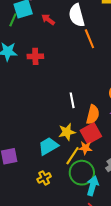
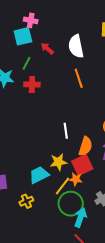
green line: (13, 20) -> (26, 63), moved
orange line: (89, 39) -> (79, 78), moved
yellow cross: (44, 178) -> (26, 201), moved

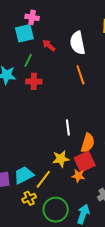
cyan trapezoid: (39, 175) -> (24, 175), moved
yellow line: (62, 186) -> (43, 179), moved
green circle: (71, 204) -> (56, 210), moved

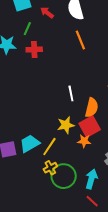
yellow cross: (29, 198) -> (50, 168), moved

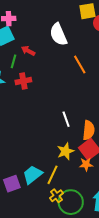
red arrow: (47, 13) -> (28, 51), moved
orange line: (80, 40) -> (80, 65), moved

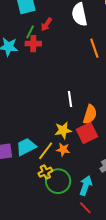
red arrow: (28, 51) -> (46, 24), turned -96
red cross: (23, 81) -> (33, 44), moved
orange star: (86, 164) -> (63, 150), moved

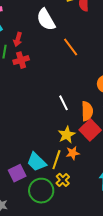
red cross: (33, 44) -> (21, 60), moved
cyan trapezoid: (26, 147) -> (37, 162), turned -90
green circle: (58, 181) -> (41, 191), moved

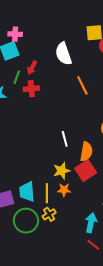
yellow line: (56, 160) -> (47, 193), turned -30
cyan trapezoid: (37, 162) -> (27, 192), turned 30

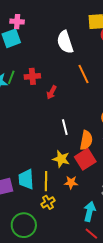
red arrow: (32, 68) -> (52, 92), moved
green line: (17, 77) -> (11, 77), moved
yellow star: (62, 171) -> (61, 159), turned 30
orange star: (64, 190) -> (71, 182), moved
green circle: (26, 221) -> (24, 225), moved

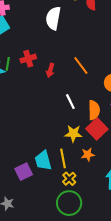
white semicircle: (65, 42) -> (53, 18), turned 40
orange line: (84, 74) -> (81, 66), moved
green circle: (24, 225) -> (69, 203), moved

